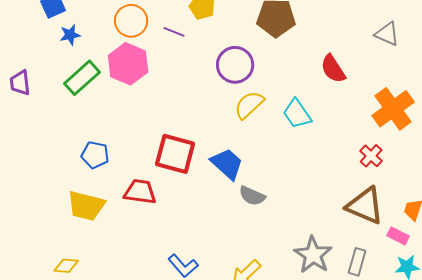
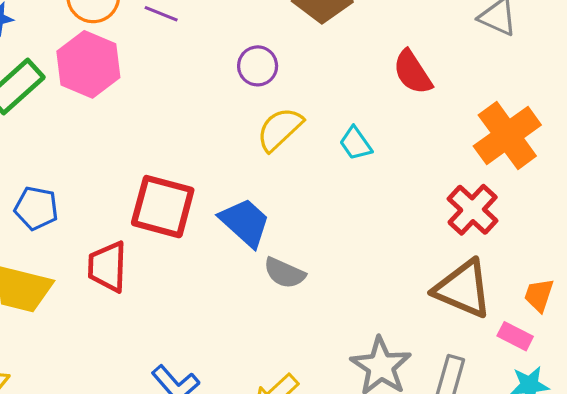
purple circle: (235, 65) -> (258, 66), size x0.7
cyan trapezoid: (297, 114) -> (356, 143), size x0.7
red cross: (371, 156) -> (473, 210), size x1.4
red trapezoid: (140, 192) -> (107, 267), turned -96

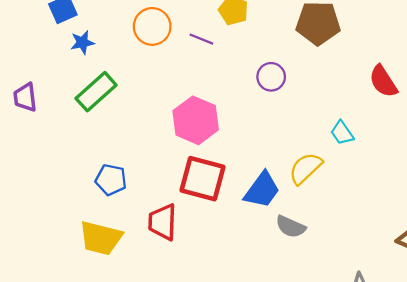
pink hexagon: (88, 64) -> (196, 120), moved
yellow semicircle: (280, 129) -> (305, 168), moved
blue trapezoid: (245, 222) -> (262, 190), turned 84

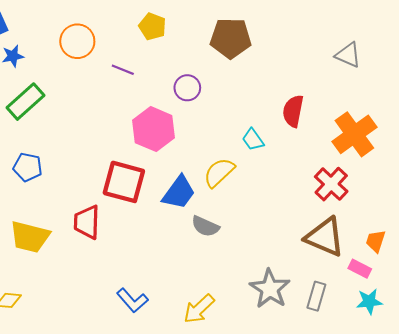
purple line: (201, 39) -> (123, 70), moved
red semicircle: (383, 81) -> (293, 111), moved, turned 44
pink hexagon: (196, 120) -> (153, 129), moved
blue pentagon: (111, 180) -> (28, 167), moved

